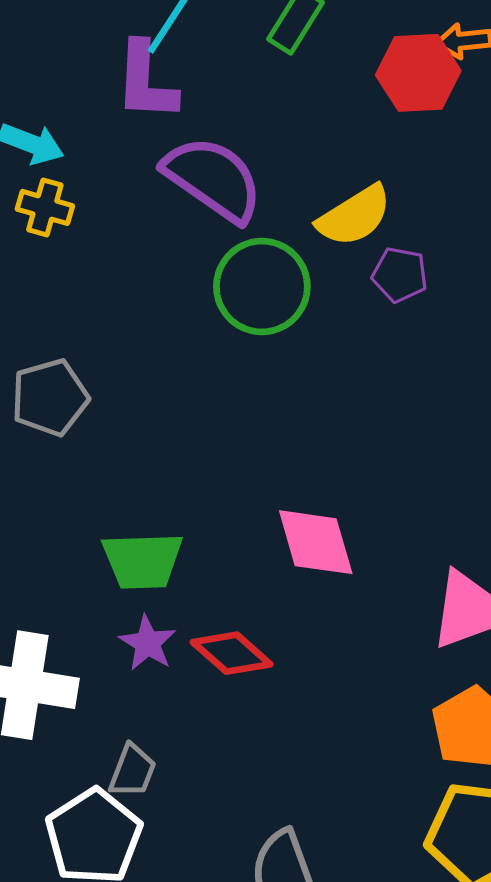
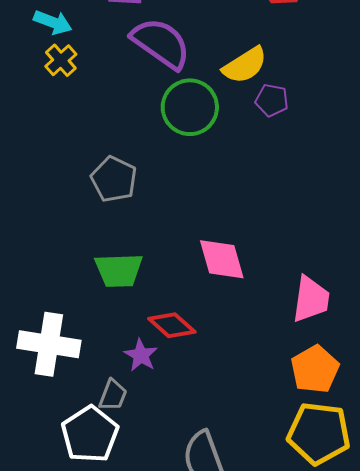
yellow cross: (45, 207) -> (61, 60), turned 32
gray pentagon: (50, 398) -> (114, 179), moved, turned -30
purple star: (148, 643) -> (141, 355), moved

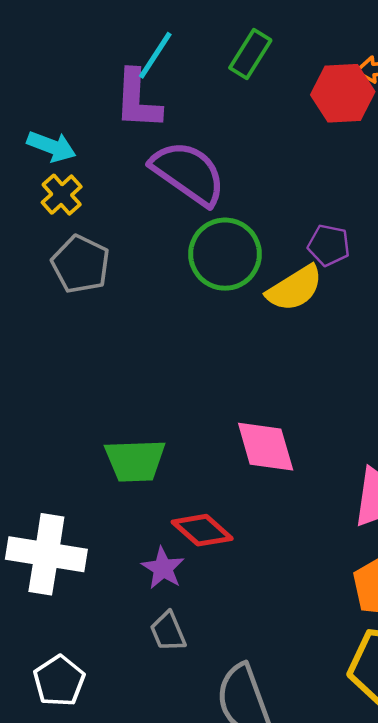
yellow semicircle: (245, 65) -> (295, 288), moved
gray pentagon: (114, 179) -> (81, 264), moved
gray trapezoid: (113, 395) -> (168, 632), moved, turned 136
white pentagon: (90, 434) -> (59, 681), moved, size x0.7

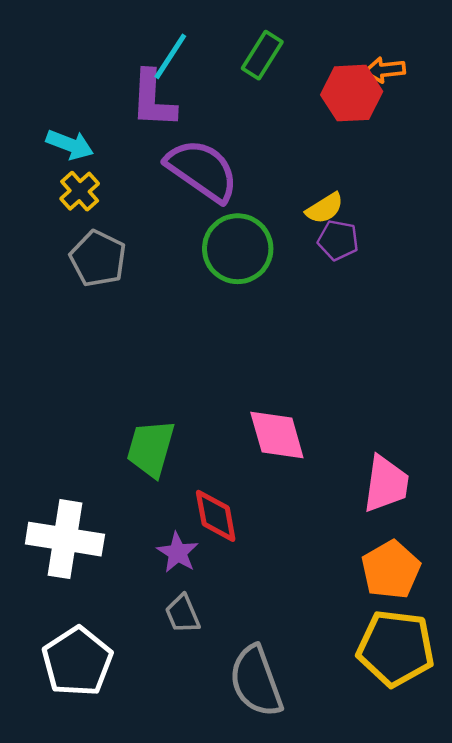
yellow semicircle: (295, 288) -> (325, 208), moved, size x0.7
green trapezoid: (135, 461) -> (151, 448), turned 108
red diamond: (202, 530) -> (216, 516), turned 38
white pentagon: (59, 681) -> (77, 662), size x1.4

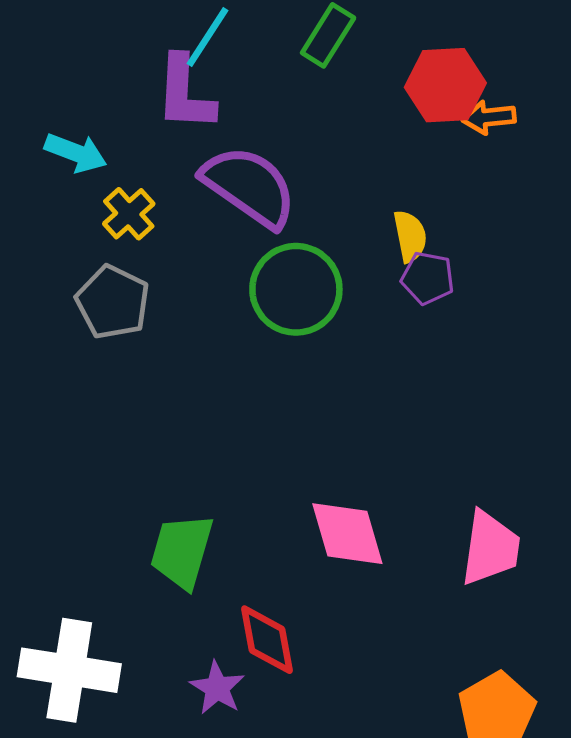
orange arrow: (385, 70) -> (489, 117), moved
yellow cross: (80, 191) -> (129, 214), moved
yellow semicircle: (325, 208) -> (410, 236), turned -69
pink trapezoid: (386, 484) -> (490, 548), moved

